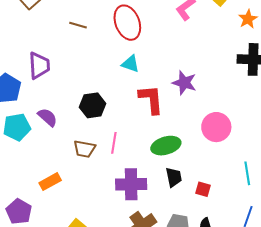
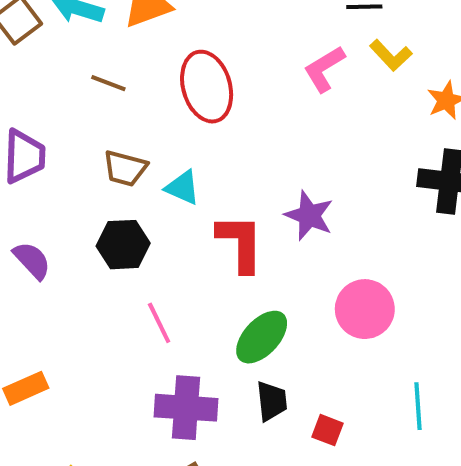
cyan triangle: (130, 64) -> (183, 188), moved
pink line: (114, 143) -> (159, 323), turned -40
green ellipse: (166, 146) -> (262, 337), turned -36
brown trapezoid: (84, 149) -> (125, 168), moved

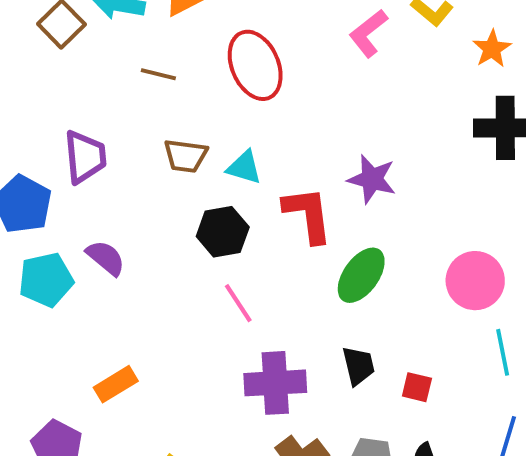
black hexagon: (123, 245) -> (223, 232), moved
pink circle: (365, 309) -> (475, 281), moved
green ellipse: (262, 337) -> (361, 275), moved

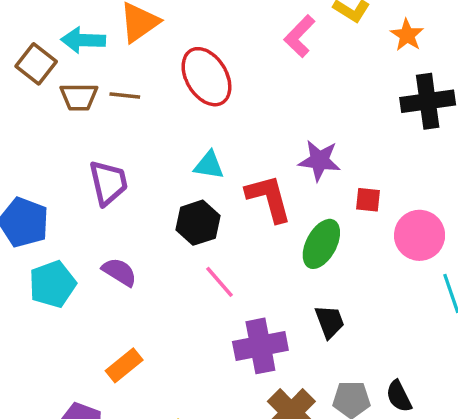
brown trapezoid: (186, 156) -> (79, 97), moved
purple trapezoid: (85, 157) -> (108, 183), moved
purple semicircle: (106, 258) -> (119, 272), moved
red square: (417, 387) -> (368, 200), moved

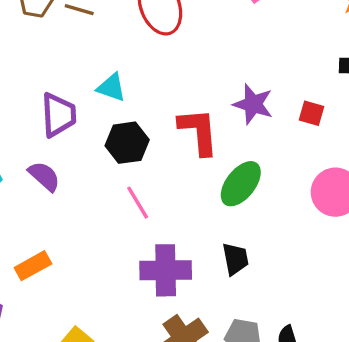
cyan triangle: (209, 165) -> (111, 87), moved
purple trapezoid: (108, 183) -> (59, 115), moved
red square: (368, 200) -> (311, 113), moved

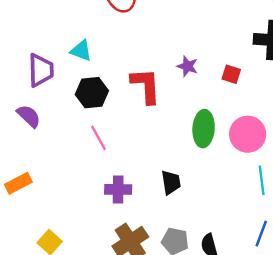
purple star: (253, 104) -> (187, 66), size x0.7
green ellipse: (241, 184) -> (204, 129), moved, turned -36
purple cross: (166, 270) -> (118, 189), size x0.7

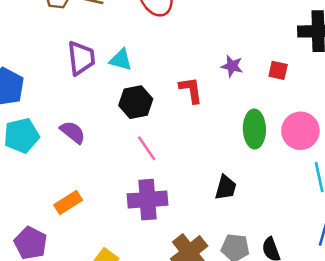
purple trapezoid: (41, 70) -> (81, 58), moved
red L-shape: (146, 86) -> (191, 90), size x0.7
black trapezoid: (171, 182) -> (226, 188), turned 30
purple cross: (118, 189) -> (147, 200), moved, size x1.4

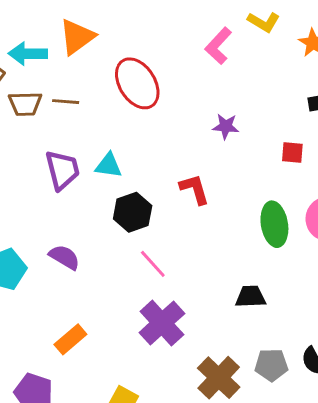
purple star: (232, 66) -> (226, 126), moved
black trapezoid: (226, 188) -> (251, 297), turned -100
purple cross: (147, 200) -> (162, 323), turned -30

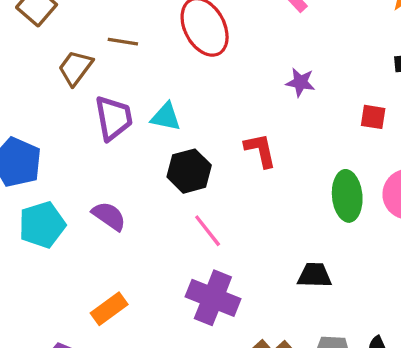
brown trapezoid: (25, 104) -> (75, 68), moved, turned 124
purple cross: (162, 323) -> (213, 298), turned -30

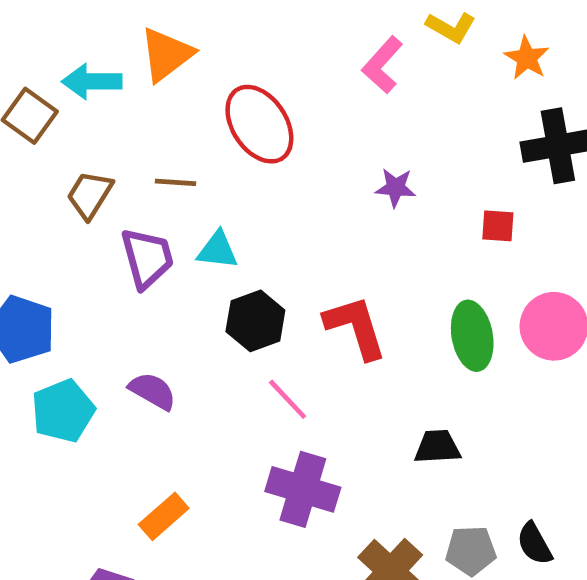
brown line: (123, 42) -> (176, 182), moved
red L-shape: (260, 150) -> (356, 327), moved, size x1.4

